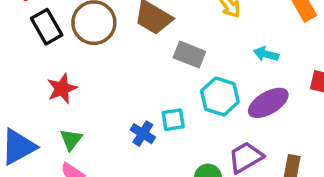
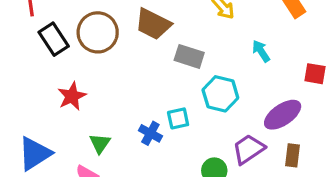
cyan arrow: (266, 54) -> (261, 51), turned 45
purple ellipse: (268, 103) -> (283, 115), moved
green triangle: (71, 140) -> (100, 143), moved

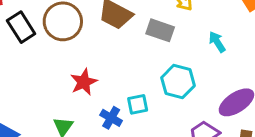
gray rectangle: (189, 56) -> (160, 30), moved
red star: (72, 96) -> (84, 82), moved

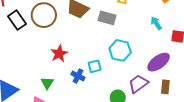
cyan arrow: (217, 42) -> (156, 23), moved

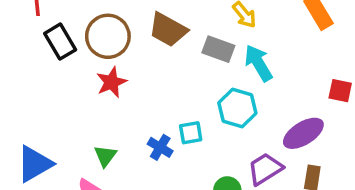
cyan arrow: (156, 23) -> (258, 63), moved, size x1.5
red star: (59, 54) -> (111, 82), moved

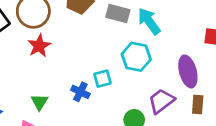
purple ellipse: (303, 133) -> (188, 71), turned -68

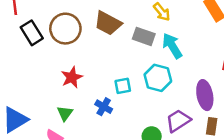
red star: (39, 46) -> (72, 77), moved
cyan square: (103, 79) -> (123, 86), moved

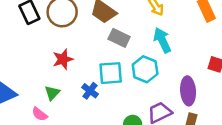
gray rectangle: (144, 36) -> (119, 38), moved
cyan square: (123, 86) -> (111, 73), size x1.5

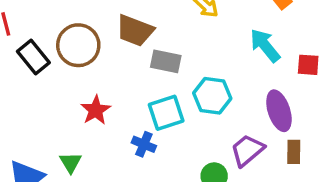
cyan arrow: (162, 40) -> (265, 45), moved
green triangle: (52, 93) -> (70, 163), moved

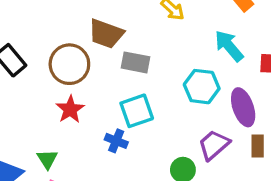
brown circle: (78, 45) -> (69, 64), moved
cyan hexagon: (212, 96) -> (202, 87), moved

